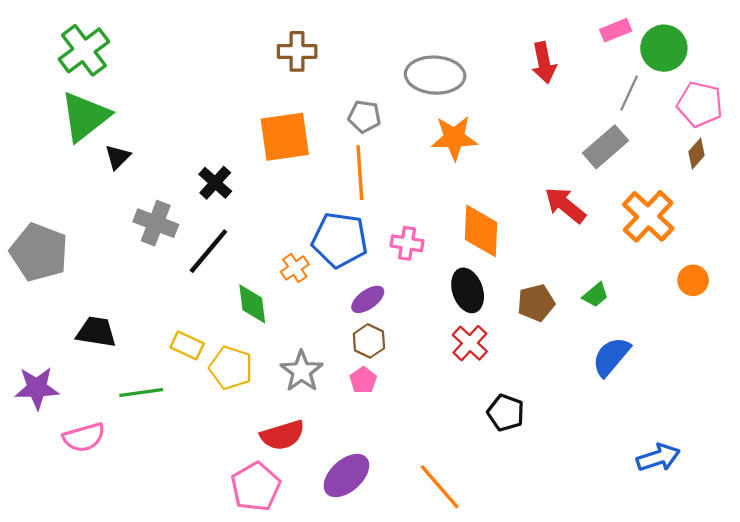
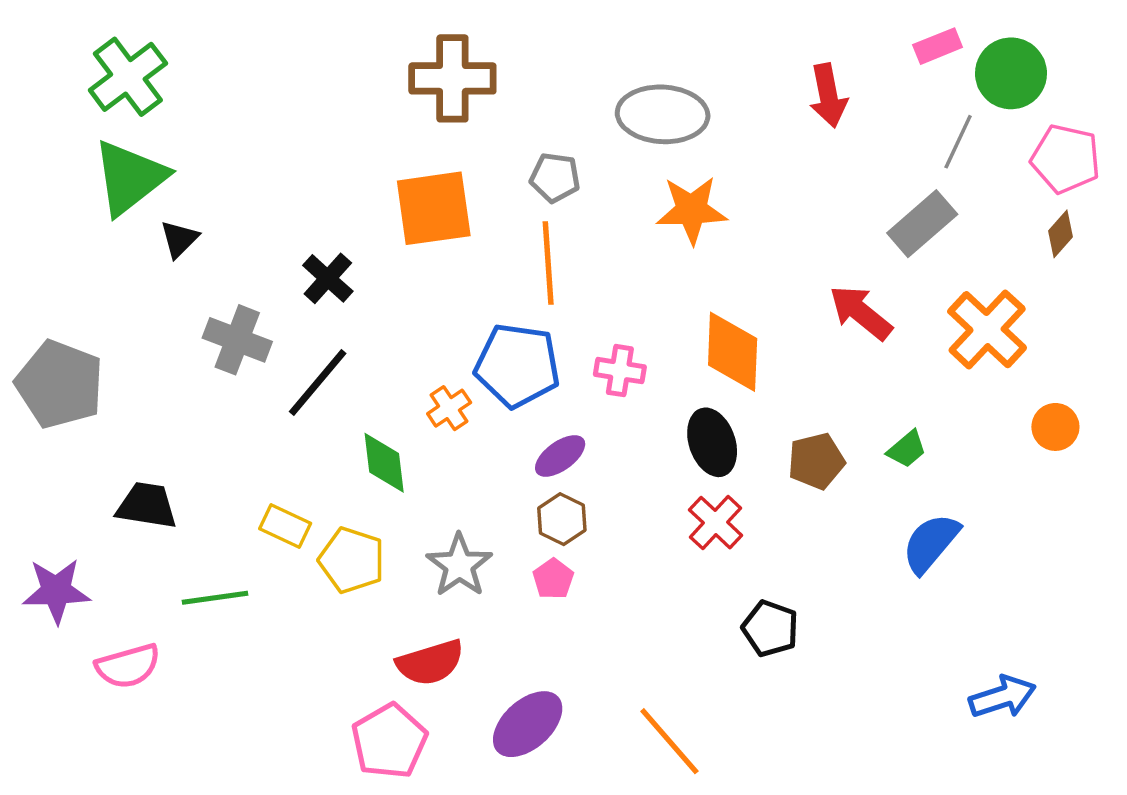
brown cross: (297, 51) -> (452, 78), size x1.4

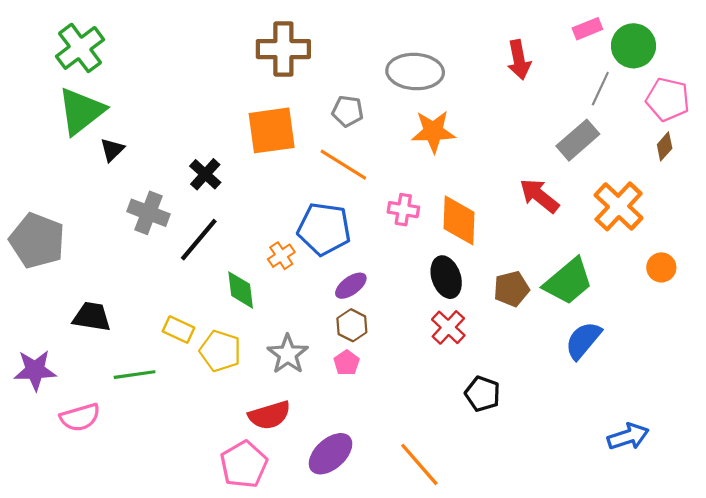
orange line: (548, 263) -> (343, 165), turned -54
pink cross: (620, 371) -> (403, 210), moved
green trapezoid: (907, 449) -> (568, 281), size x2.0

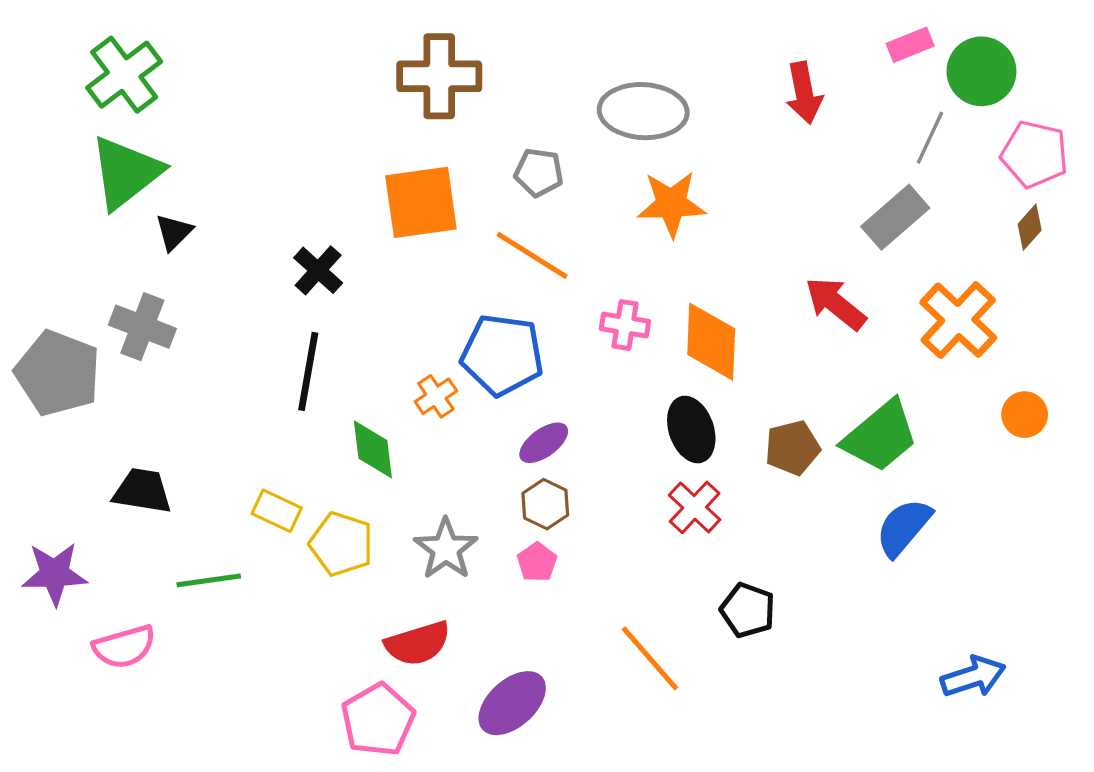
gray cross: (149, 213) -> (142, 327), moved
black line: (199, 240) -> (308, 371), turned -30
orange line: (419, 464) -> (650, 658), moved

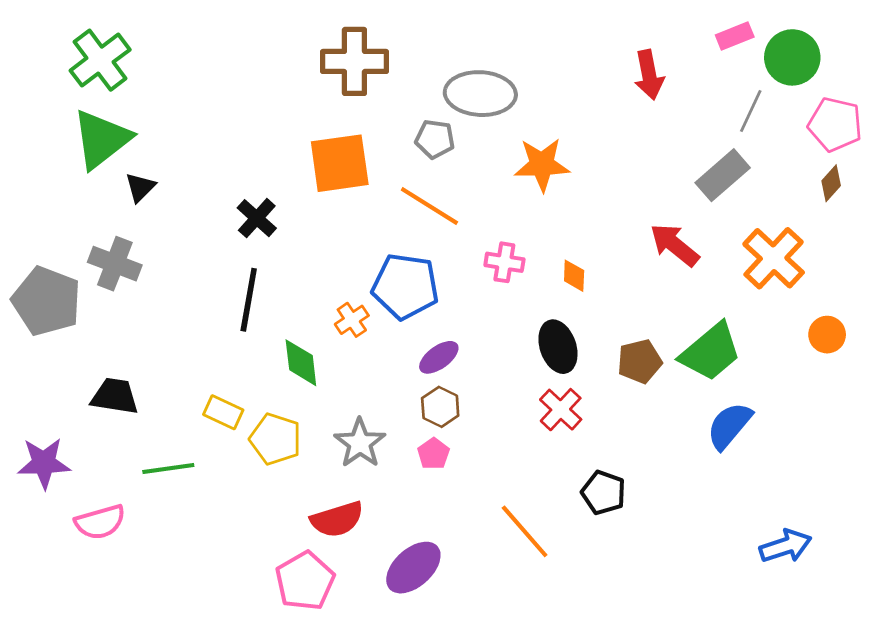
gray ellipse: (643, 111) -> (480, 94), moved
orange diamond: (711, 342) -> (574, 276), size x0.5

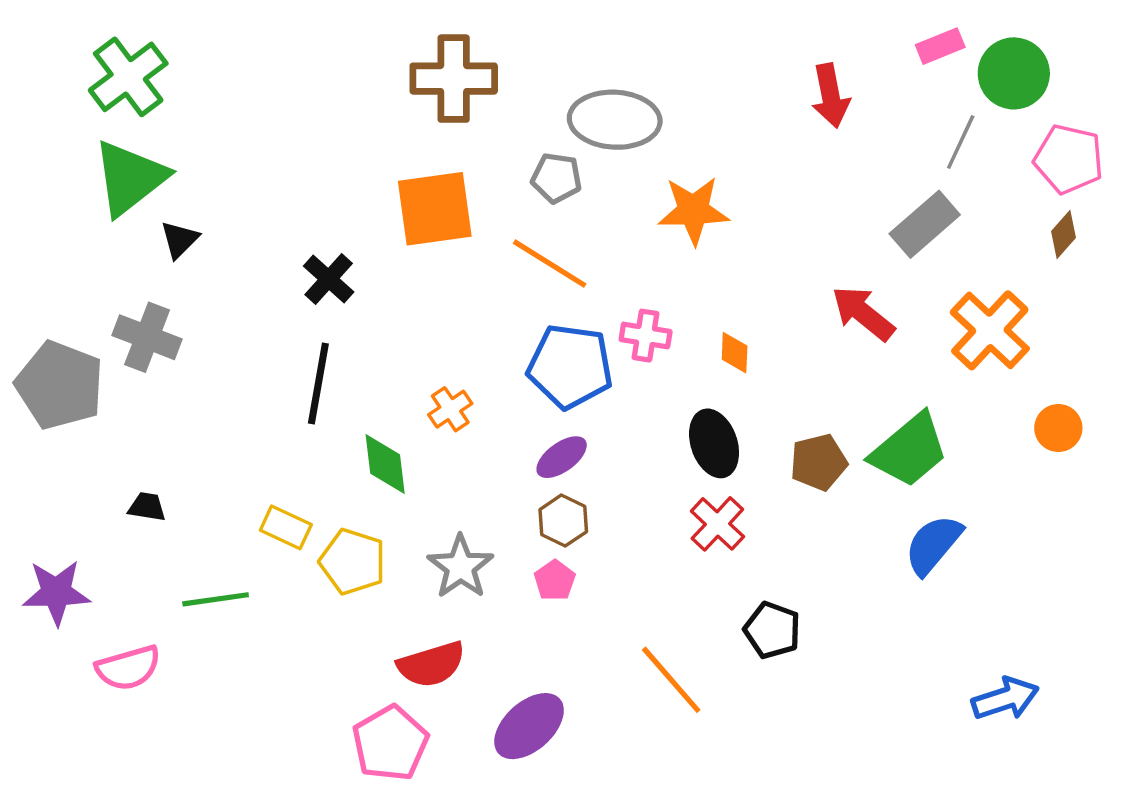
blue pentagon: (405, 286) -> (570, 366), moved
black trapezoid: (115, 396) -> (147, 507), size x0.6

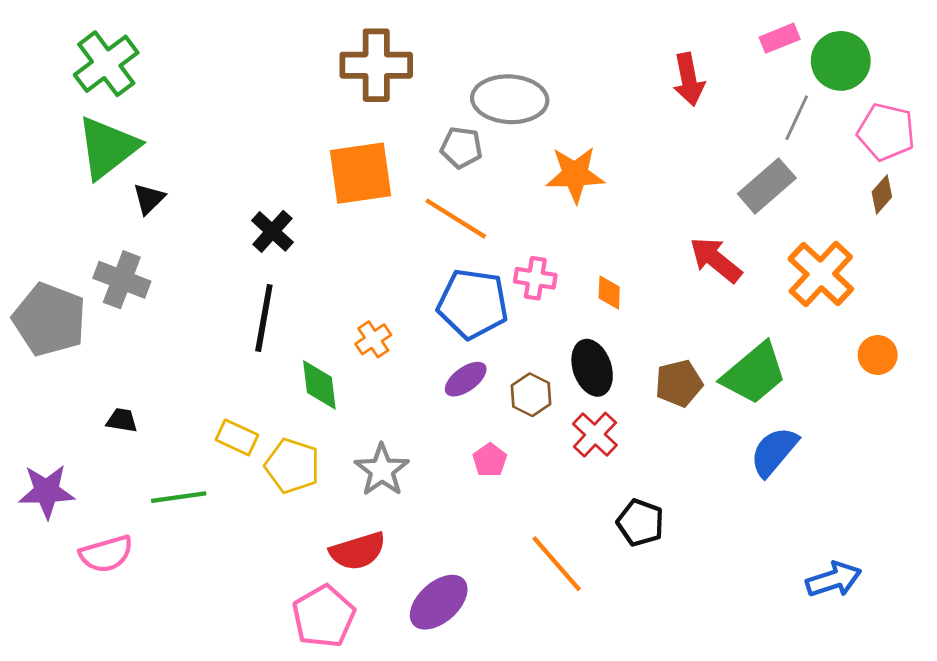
brown hexagon: (563, 521) -> (531, 395), moved
pink pentagon: (555, 580) -> (490, 460), moved

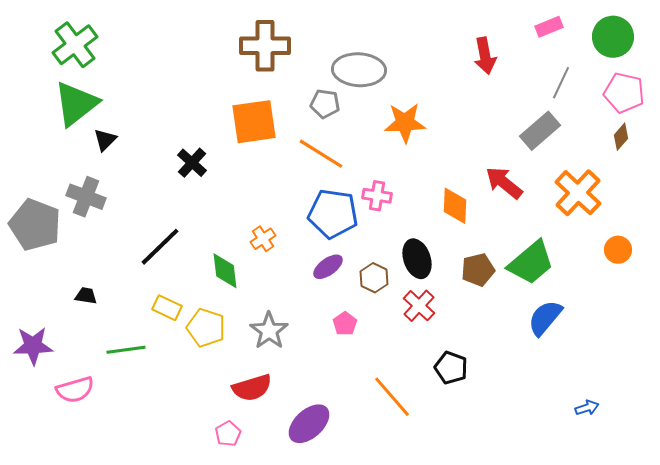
green circle: (841, 61) -> (613, 37), moved
orange diamond: (609, 292) -> (455, 206), moved, size x1.5
black line: (264, 318) -> (160, 247), moved, turned 36
blue arrow: (834, 579) -> (587, 408), size x0.6
pink pentagon: (324, 616) -> (228, 434), size x0.6

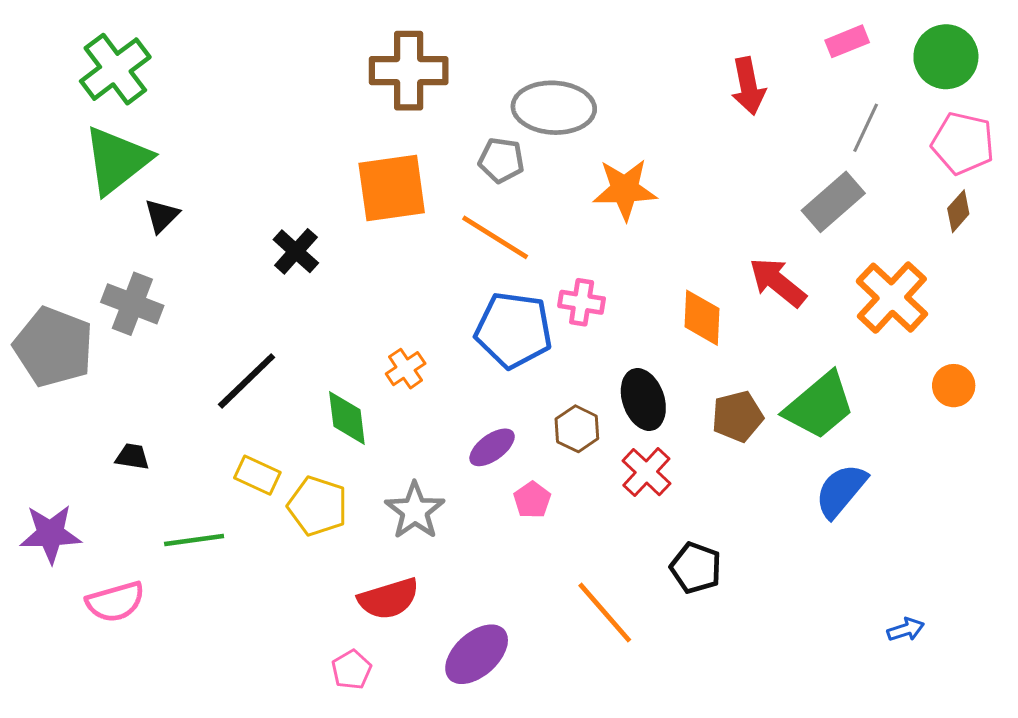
purple ellipse: (328, 267) -> (492, 447), moved

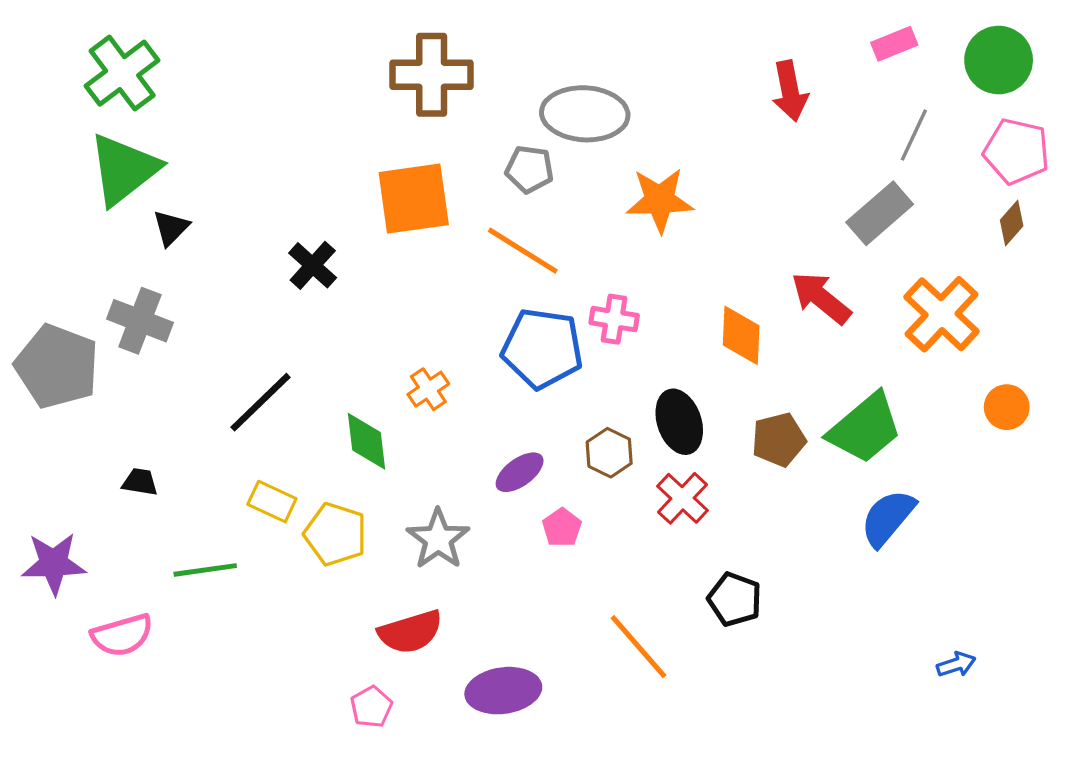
purple ellipse: (477, 654) -> (503, 691), turned 34

